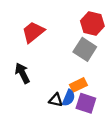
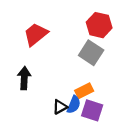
black arrow: (22, 73) -> (24, 78), turned 30
black triangle: (56, 100) -> (60, 107), turned -40

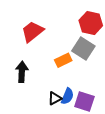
orange rectangle: (84, 91) -> (63, 60), moved

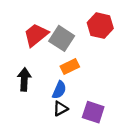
gray square: (83, 49) -> (62, 38), moved
blue semicircle: (67, 96) -> (59, 90), moved

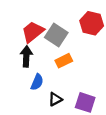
black arrow: (24, 79) -> (26, 56), moved
blue semicircle: (59, 90) -> (37, 82), moved

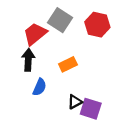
gray square: (56, 35) -> (60, 20), moved
black triangle: (55, 99) -> (75, 102), moved

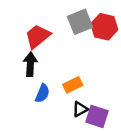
gray square: (60, 20) -> (80, 22), moved, turned 35
orange rectangle: (68, 64) -> (73, 85), moved

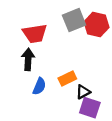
red trapezoid: (38, 36) -> (35, 34), turned -150
black triangle: (80, 109) -> (83, 92), moved

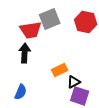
gray square: (74, 20) -> (50, 19), moved
blue semicircle: (39, 86) -> (21, 92), moved

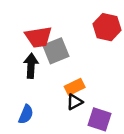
gray square: (50, 19) -> (56, 51), moved
black triangle: (74, 82) -> (75, 102), moved

